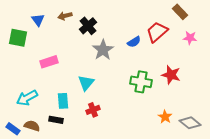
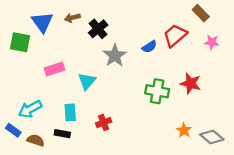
blue triangle: (38, 20) -> (42, 22), size x1.5
cyan triangle: (86, 83) -> (87, 81), moved
blue rectangle: (13, 129) -> (13, 130), moved

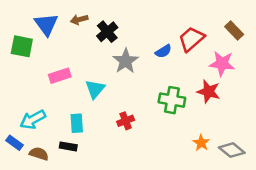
brown rectangle: (201, 13) -> (234, 31), moved
pink star: (212, 42) -> (222, 63), moved, size x1.5
red cross: (104, 122) -> (126, 121), moved

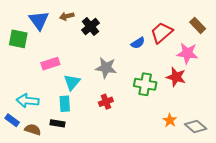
gray star: (126, 61) -> (106, 68), moved, turned -30
cyan triangle: (95, 89) -> (72, 82), moved
cyan arrow: (33, 120) -> (28, 101), turned 35

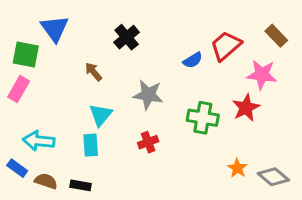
brown arrow: (67, 16) -> (93, 72), moved, turned 64
pink rectangle: (50, 64) -> (19, 89), moved, turned -42
red star: (176, 77) -> (246, 108), turned 30
black rectangle: (57, 123) -> (80, 185), moved

